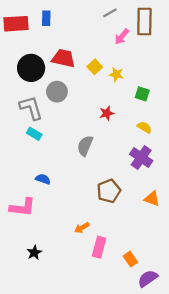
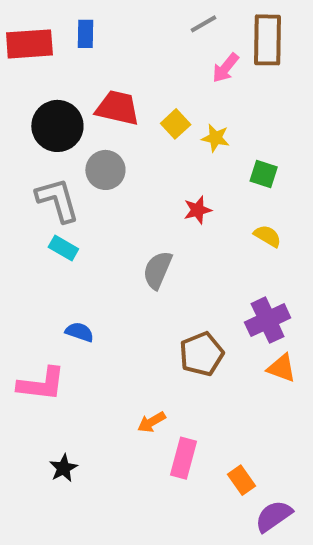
purple cross: (141, 158) -> (268, 320), moved, turned 30

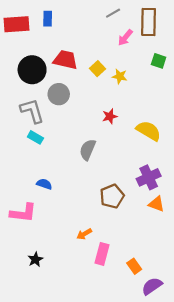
green square: (264, 174) -> (159, 61), moved
yellow semicircle: (268, 236) -> (149, 131), size x1.6

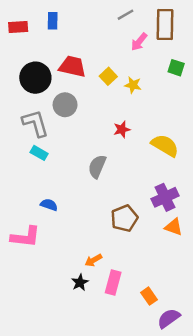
red rectangle: (17, 24) -> (18, 27), size x0.7
black star: (35, 259) -> (80, 282), moved

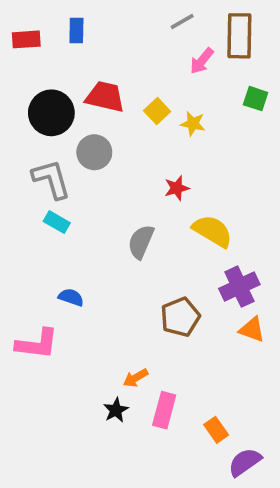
yellow semicircle: (165, 145) -> (213, 231), moved

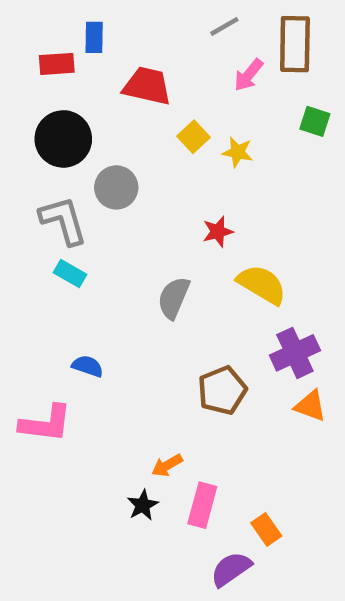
red rectangle: (26, 39) -> (57, 64), moved
red trapezoid: (105, 97) -> (147, 86), moved
purple semicircle: (245, 462) -> (231, 569), moved

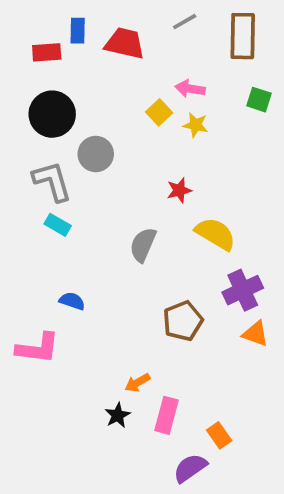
pink arrow: (249, 75) -> (190, 89), moved, turned 60
red trapezoid: (147, 86) -> (125, 43), moved

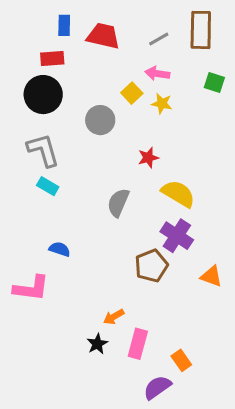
gray line: (185, 22) -> (159, 39), moved
red rectangle: (47, 52) -> (52, 58), moved
gray circle: (96, 154) -> (100, 120), moved
purple cross: (243, 290) -> (177, 236), moved, turned -32

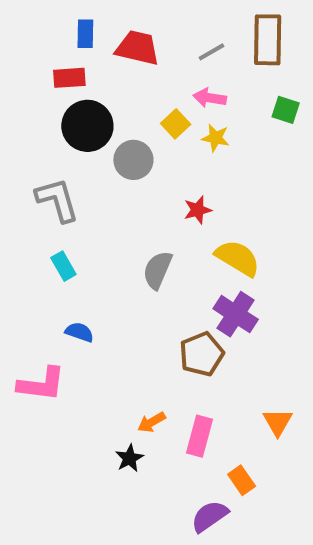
black circle: (43, 95) -> (87, 126), moved
cyan rectangle: (48, 186) -> (63, 266), moved, turned 30
orange triangle: (211, 276) -> (278, 422), moved, turned 40
pink rectangle: (138, 344) -> (200, 436), moved

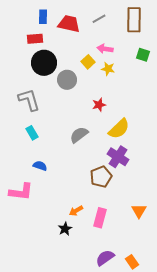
gray line: (212, 52) -> (99, 19), moved
yellow semicircle: (238, 258) -> (119, 129), turned 105
gray semicircle: (158, 270) -> (79, 135), turned 30
orange rectangle: (242, 480) -> (132, 262), moved

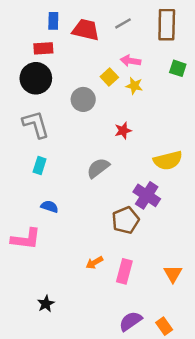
black circle: (44, 63) -> (36, 78), moved
yellow semicircle: (119, 129) -> (168, 160), moved, turned 30
cyan rectangle: (32, 133) -> (40, 165), turned 48
orange triangle: (139, 211) -> (173, 274), moved
black star: (65, 229) -> (46, 304), moved

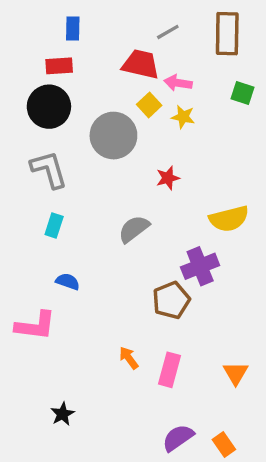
red trapezoid: (86, 30) -> (141, 64), moved
gray circle: (83, 99) -> (113, 136), size x1.4
purple cross: (147, 195) -> (200, 266), turned 35
orange arrow: (94, 263) -> (129, 358), turned 84

